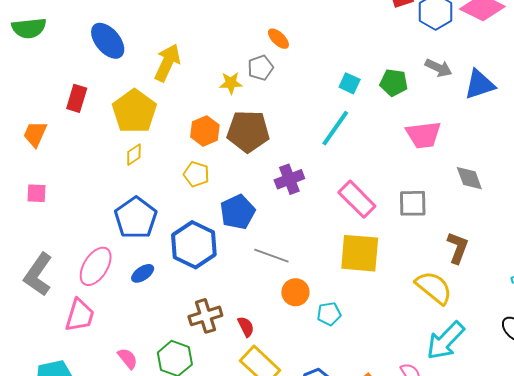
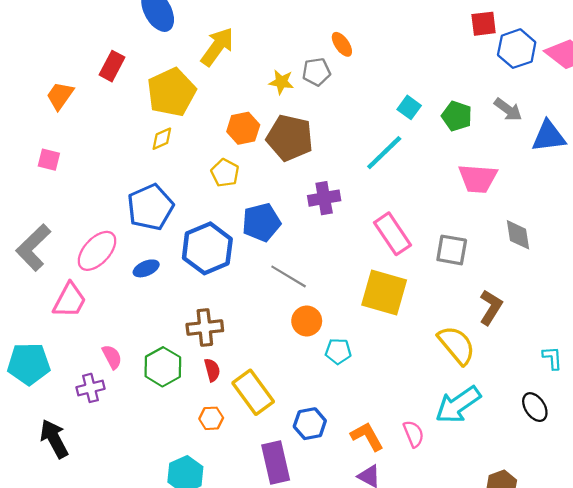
red semicircle: (246, 327) -> (212, 370), moved

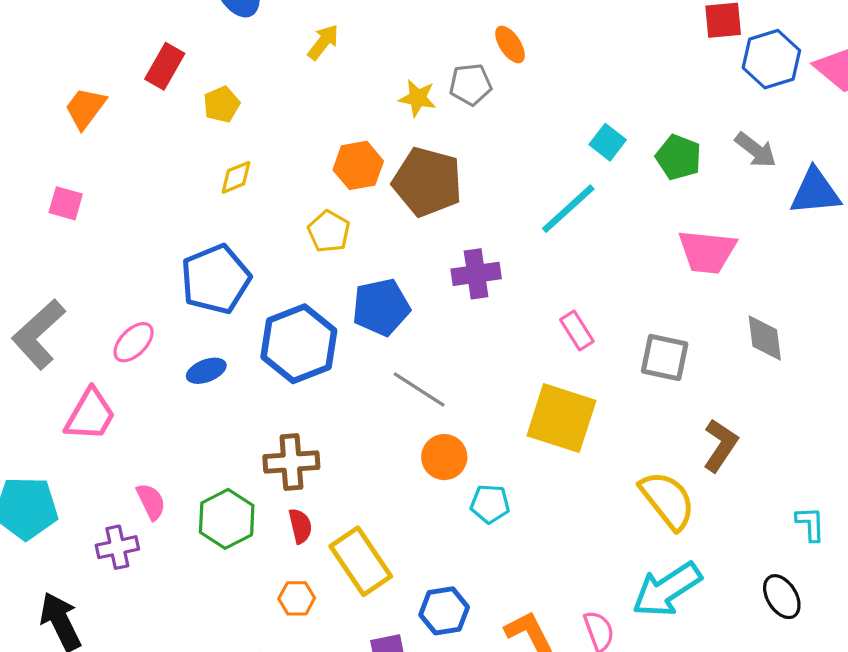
yellow arrow: (217, 47) -> (323, 42), size x0.6
yellow pentagon: (171, 92) -> (221, 104), moved, size x0.5
pink rectangle: (393, 234) -> (577, 331), size x0.6
pink ellipse: (97, 251) -> (134, 342), size x0.7

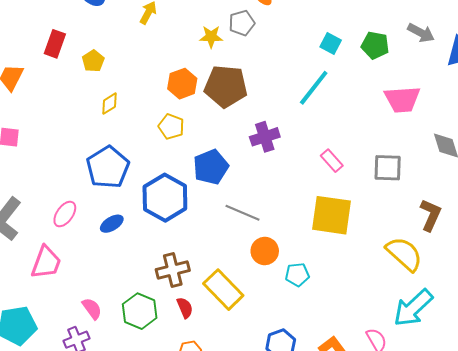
yellow rectangle: (361, 561) -> (223, 290), moved

